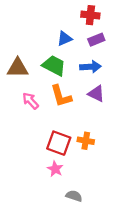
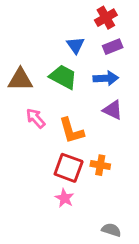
red cross: (90, 15) -> (106, 18), turned -36
blue triangle: (65, 39) -> (75, 45), turned -42
orange L-shape: (61, 96) -> (71, 131), moved
gray semicircle: (74, 196) -> (111, 230), moved

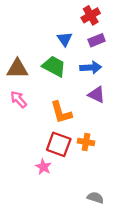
pink arrow: (36, 118) -> (18, 99), moved
pink star: (64, 198) -> (43, 167), moved

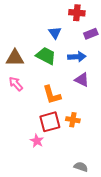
red cross: (91, 15) -> (77, 13), turned 35
purple rectangle: (97, 40) -> (91, 34), moved
red square: (59, 144) -> (50, 122), turned -35

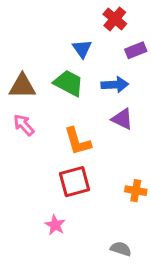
red cross: (77, 13) -> (115, 19), turned 35
orange cross: (73, 120) -> (136, 191), moved
pink star: (37, 141) -> (55, 225), moved

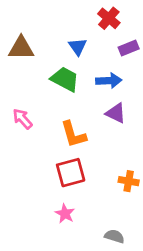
brown triangle: (22, 86) -> (21, 48), moved
pink star: (55, 225) -> (65, 214), moved

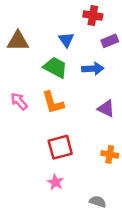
red cross: (109, 18) -> (93, 15), turned -30
purple triangle: (116, 113) -> (106, 109), moved
orange L-shape: (73, 134) -> (53, 102), moved

